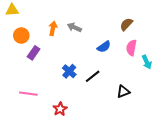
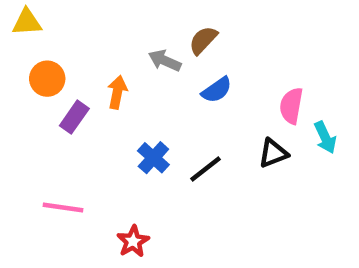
brown semicircle: (126, 24) -> (203, 40), moved
orange arrow: (53, 28) -> (117, 92), moved
blue semicircle: (104, 47) -> (217, 90), moved
black triangle: (123, 92) -> (273, 153), moved

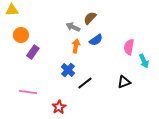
orange arrow: (117, 92) -> (76, 46), moved
black triangle: (273, 153) -> (124, 82), moved
black line: (205, 169) -> (85, 83), moved

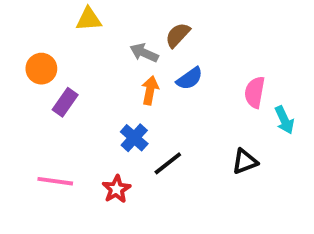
yellow triangle: (12, 10) -> (89, 19), moved
red star: (59, 107) -> (116, 189), moved

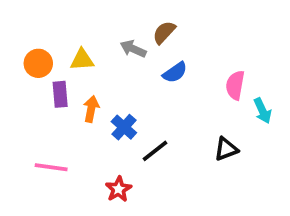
yellow triangle: (89, 19) -> (82, 60), moved
orange arrow: (150, 90) -> (91, 109), moved
purple rectangle: (65, 102) -> (60, 94), turned -40
red star: (116, 189) -> (118, 189), moved

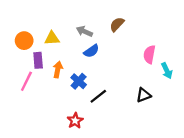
brown semicircle: (164, 32) -> (117, 24), moved
blue semicircle: (175, 72) -> (91, 51), moved
pink line: (51, 167) -> (26, 81), moved, turned -72

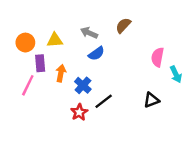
red star: (75, 121) -> (79, 112), moved

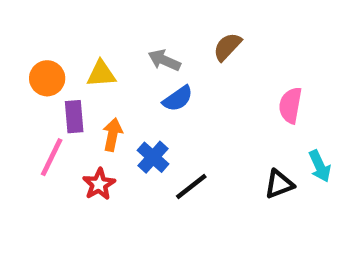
cyan arrow: (176, 74) -> (320, 166), moved
red star: (79, 112) -> (99, 184), moved

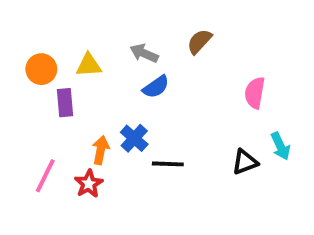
orange arrow: (112, 135) -> (101, 150), moved
pink line: (52, 157) -> (45, 176), moved
red star: (99, 184) -> (89, 184), moved
black line: (191, 186) -> (168, 164), turned 40

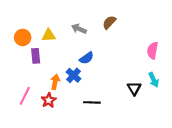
blue semicircle: (156, 87) -> (86, 58), moved
pink semicircle: (255, 93) -> (153, 50), moved
black triangle: (245, 162) -> (134, 88), turned -40
black line: (168, 164) -> (92, 102), moved

